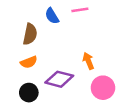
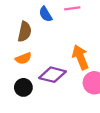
orange arrow: (88, 61) -> (80, 57), size x1.5

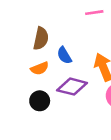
blue semicircle: (45, 14) -> (64, 55), moved

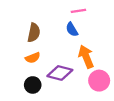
blue semicircle: (64, 55) -> (72, 29), moved

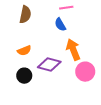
brown semicircle: (34, 33) -> (25, 15), moved

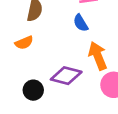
orange semicircle: (24, 51) -> (24, 43), moved

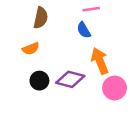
black circle: (33, 90) -> (39, 81), moved

